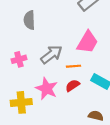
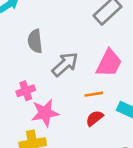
gray arrow: (51, 54) -> (65, 64), moved
pink star: (47, 89) -> (45, 113), moved, turned -30

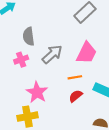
pink cross: (26, 91) -> (21, 60), moved
pink star: (45, 113) -> (37, 92), turned -30

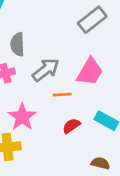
orange line: (75, 77) -> (62, 95), moved

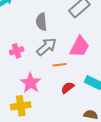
gray semicircle: (17, 44) -> (41, 22), moved

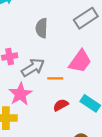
gray arrow: (47, 47) -> (33, 68), moved

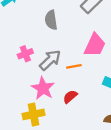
red semicircle: (61, 105) -> (70, 97), moved

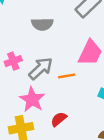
gray semicircle: (51, 20) -> (42, 24), turned -84
red semicircle: (70, 97) -> (59, 119), moved

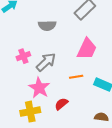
orange line: (67, 76) -> (76, 77), moved

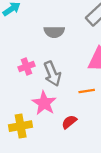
gray arrow: (46, 62) -> (52, 74), turned 110
yellow cross: (30, 112) -> (21, 126), moved

